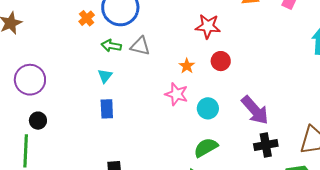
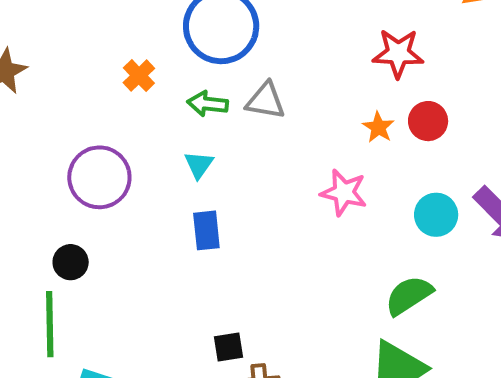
orange cross: (87, 18) -> (139, 76), moved
orange star: (187, 66) -> (378, 127), moved
purple circle: (30, 80) -> (99, 177), moved
cyan circle: (208, 108) -> (436, 215), moved

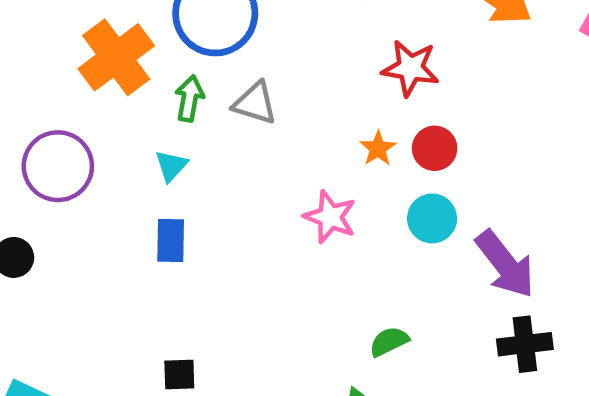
orange cross: (139, 76) -> (116, 57), size x2.0
green arrow: (208, 104) -> (189, 99), turned 87
cyan circle: (436, 215) -> (432, 218), moved
green semicircle: (409, 295) -> (389, 341), size x0.7

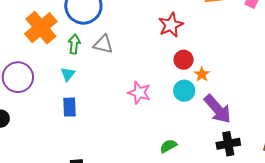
red star: (410, 68) -> (171, 25), turned -30
orange star: (378, 148) -> (202, 74), moved

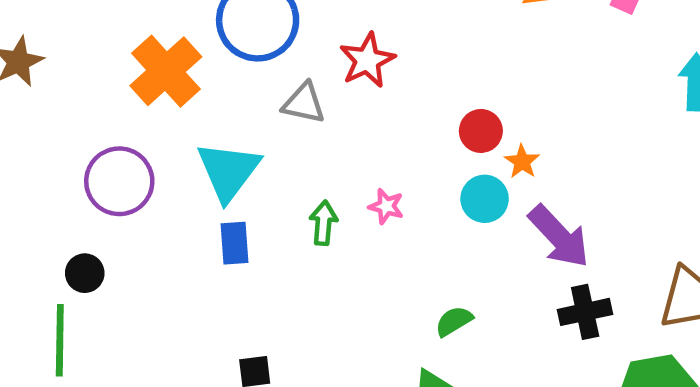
red star: (171, 25) -> (367, 60), moved
green arrow: (74, 44) -> (323, 223), moved
cyan triangle: (68, 74) -> (228, 171), size x2.0
pink star: (139, 93) -> (386, 206), size x0.7

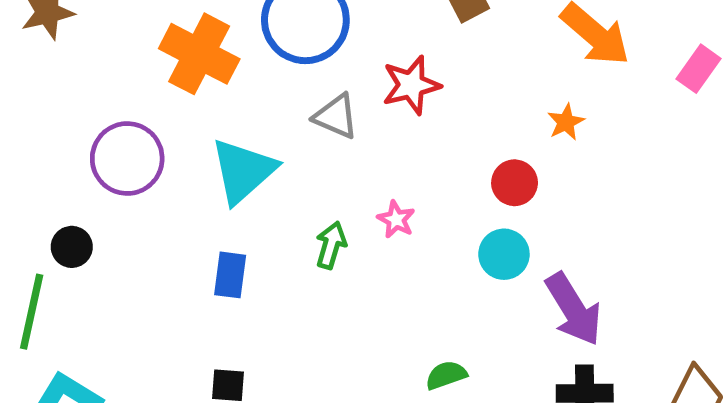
orange cross: (166, 71) -> (199, 54), turned -32
orange star: (522, 162) -> (566, 122), moved
pink star: (386, 206) -> (396, 219), moved
blue rectangle: (235, 243) -> (230, 275), moved

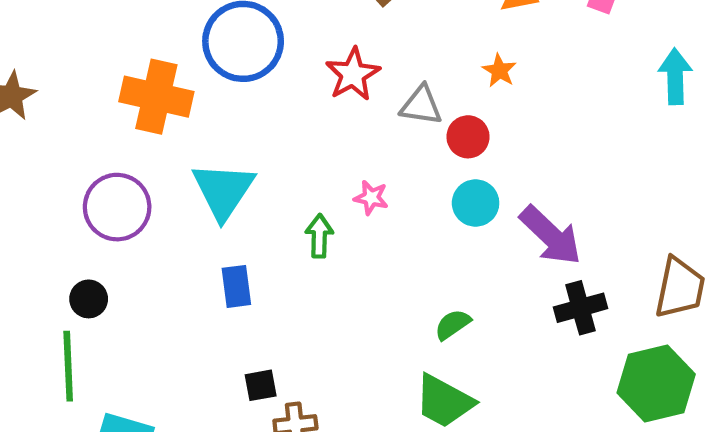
gray triangle: (336, 116) -> (421, 105), moved

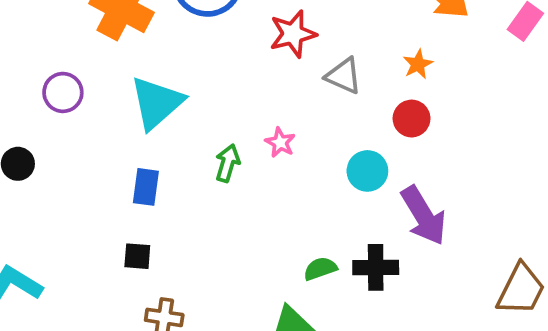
red circle: (468, 137) -> (412, 119), moved
purple circle: (117, 207) -> (63, 92), size x0.7
black cross: (580, 308) -> (376, 267), moved
black square: (261, 385) -> (137, 256), moved

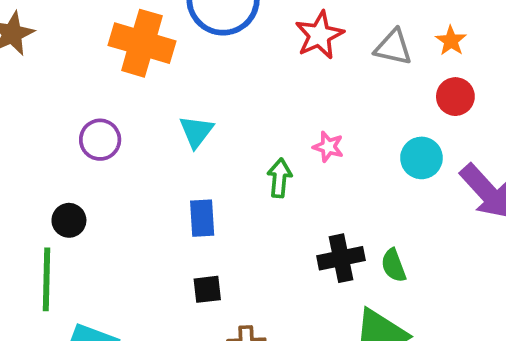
gray triangle: (344, 76) -> (393, 47), moved
cyan triangle: (157, 103) -> (196, 131), size x0.6
black cross: (376, 267) -> (341, 258), moved
green semicircle: (320, 269) -> (394, 265), turned -80

